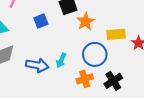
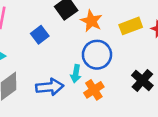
blue circle: (95, 54) -> (97, 55), moved
orange cross: (85, 79) -> (94, 90), moved

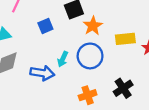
cyan arrow: (76, 74) -> (63, 59), moved
orange cross: (94, 90) -> (88, 95), moved

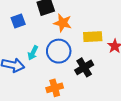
orange star: (93, 26) -> (63, 23), turned -30
black cross: (123, 88) -> (84, 67), moved

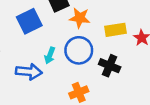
blue square: (18, 21) -> (29, 21), size x1.5
black cross: (84, 67) -> (110, 66), turned -30

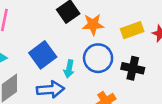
blue square: (29, 21) -> (43, 55), moved

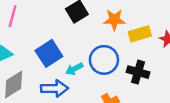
orange star: (93, 24) -> (114, 20), moved
cyan arrow: (69, 69) -> (74, 69), turned 48

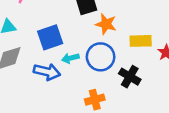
orange star: (114, 20) -> (106, 24), moved

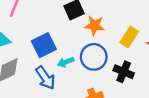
yellow rectangle: (141, 41) -> (129, 37), turned -48
blue arrow: (47, 72) -> (45, 78), turned 50

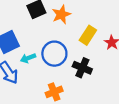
orange star: (95, 25) -> (61, 14), moved, turned -30

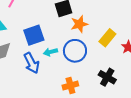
orange star: (61, 14) -> (79, 24), moved
black cross: (82, 68) -> (107, 77), moved

